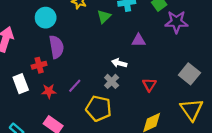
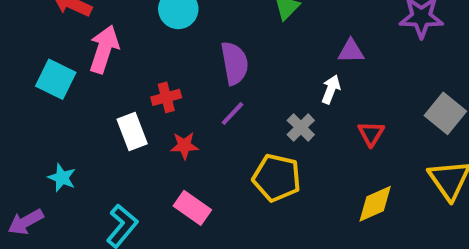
purple semicircle: (56, 47) -> (235, 63), moved
white arrow: (119, 63) -> (331, 89), moved, turned 96
purple line: (75, 86) -> (233, 113), moved

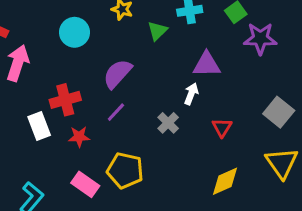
purple triangle: (351, 51) -> (207, 65), size x1.4
purple semicircle: (235, 63) -> (117, 74), turned -128
red cross: (166, 97) -> (65, 100), size x1.4
yellow pentagon: (277, 178) -> (125, 171), moved

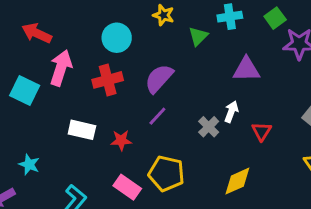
white arrow: (191, 94) -> (231, 112), moved
red cross: (65, 100) -> (108, 80), moved
white rectangle: (39, 126) -> (82, 130), turned -56
yellow diamond: (225, 181) -> (237, 181), moved

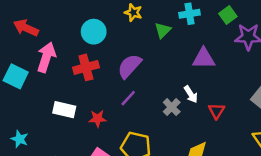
white arrow: (231, 112) -> (191, 94), turned 126

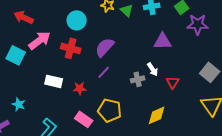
green triangle: (163, 30) -> (127, 10), moved, turned -32
pink arrow: (46, 57) -> (40, 40), turned 35
red cross: (86, 67) -> (71, 48), turned 30
gray cross: (172, 107) -> (138, 79), turned 32

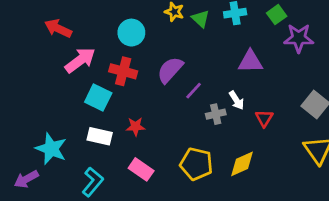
cyan square: (16, 55) -> (98, 98), moved
purple line: (104, 72) -> (194, 91), moved
white rectangle: (54, 81) -> (100, 136), moved
cyan star: (19, 104) -> (51, 149), size x1.6
yellow pentagon: (110, 110) -> (196, 164), moved

